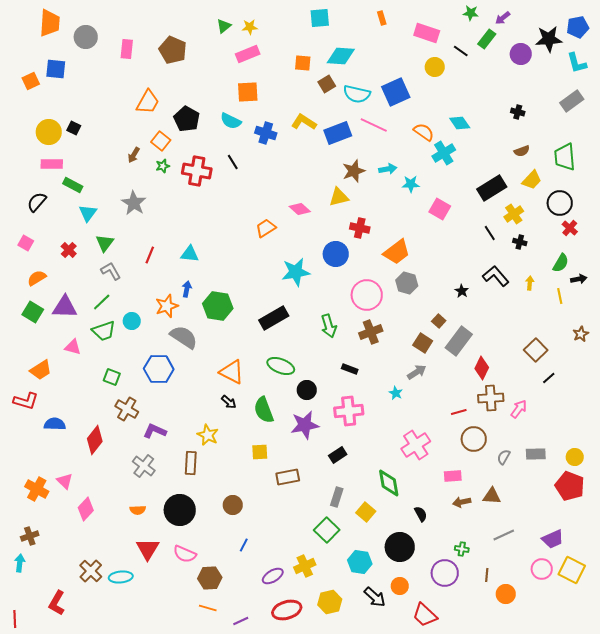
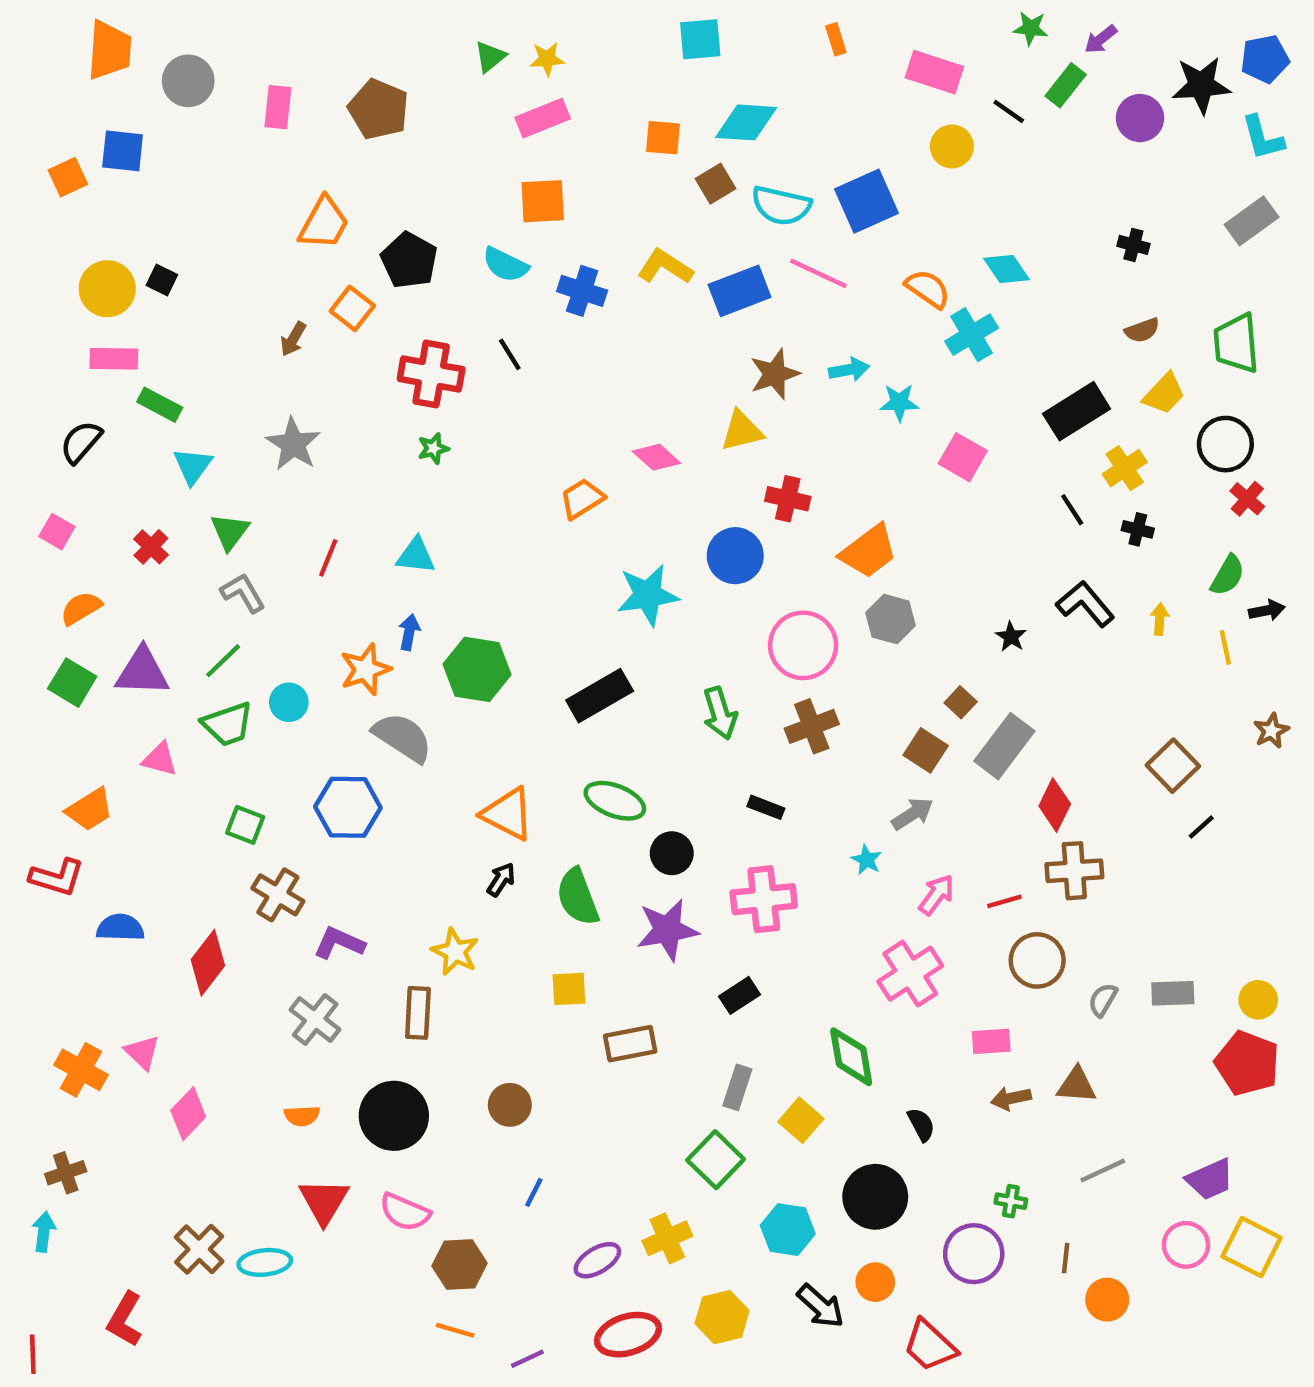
green star: (163, 166) -> (433, 448), moved
black arrow: (229, 402) -> (501, 879), turned -98
pink arrow: (519, 409) -> (937, 895), moved

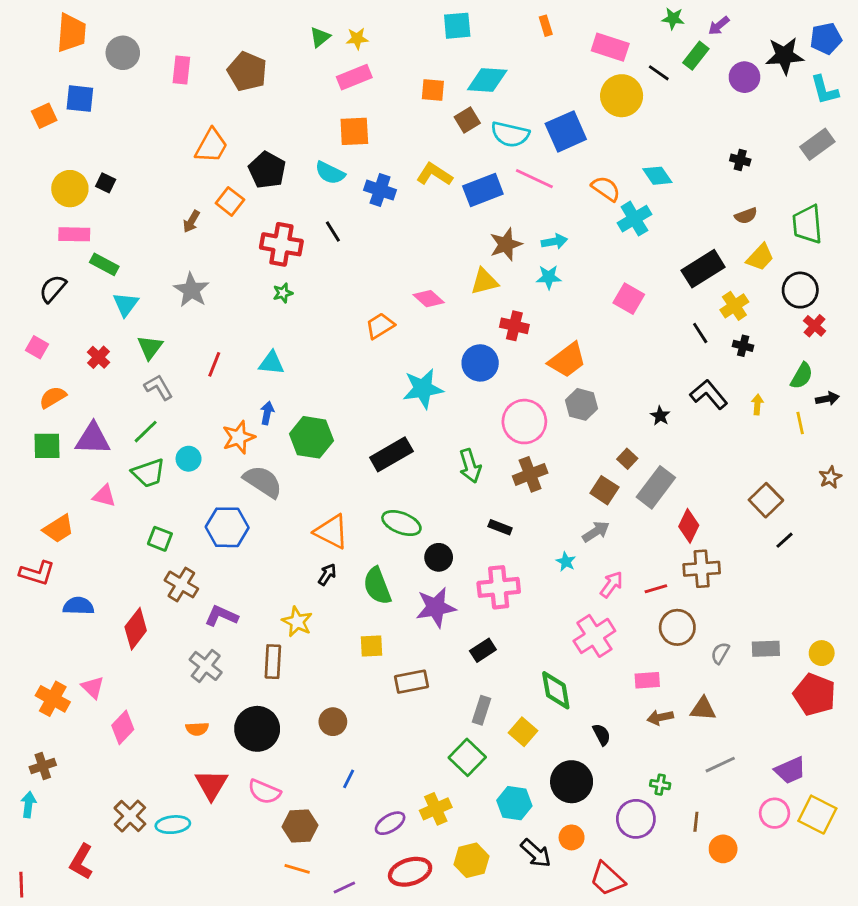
yellow circle: (952, 146) -> (622, 96), size x1.5
cyan star: (899, 402) -> (549, 277), moved
green square: (72, 683) -> (47, 446), turned -32

